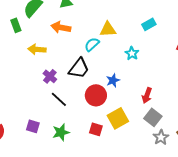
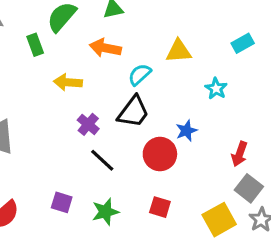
cyan semicircle: (92, 44) -> (140, 74), moved
yellow square: (118, 118) -> (219, 220), moved

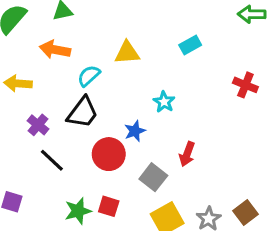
cyan star: (216, 89) -> (164, 102), moved
gray square: (249, 188) -> (153, 177), moved
green star: (105, 212) -> (78, 211), moved

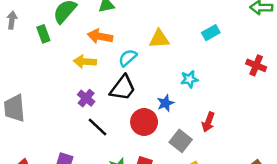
yellow arrow: (18, 83) -> (85, 62), moved
cyan star: (164, 102) -> (189, 79), turned 30

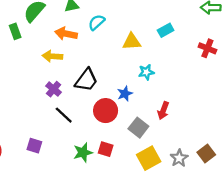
yellow triangle: (159, 39) -> (132, 42), moved
cyan semicircle: (128, 58) -> (97, 22), moved
red cross: (256, 65) -> (207, 48), moved

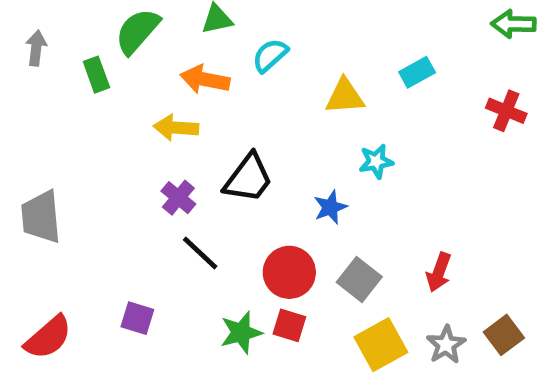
red circle: (106, 111) -> (289, 272), moved
red arrow: (163, 111) -> (439, 272), moved

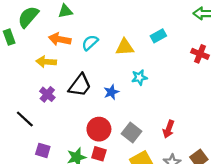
cyan semicircle: (270, 55) -> (90, 43), moved
blue star: (330, 207) -> (111, 92), moved
black line: (200, 253) -> (25, 119), moved
purple square: (137, 318) -> (43, 150), moved

